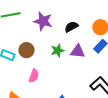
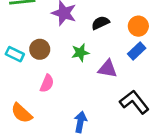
purple triangle: (78, 51) -> (107, 69), moved

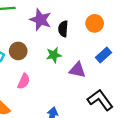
black semicircle: (100, 23) -> (63, 29), moved, turned -63
orange circle: (138, 26) -> (95, 23), moved

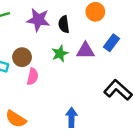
purple triangle: (77, 70) -> (85, 51), moved
pink semicircle: (24, 81) -> (33, 77), moved

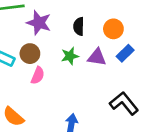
orange circle: (95, 12) -> (113, 29), moved
purple star: (38, 20) -> (39, 23), moved

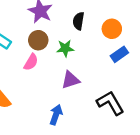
brown circle: (30, 54) -> (38, 40), moved
purple triangle: (97, 57) -> (70, 80), moved, turned -36

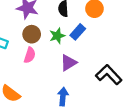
blue rectangle: (119, 54) -> (78, 32), moved

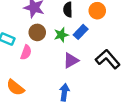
pink semicircle: (30, 55) -> (26, 52), moved
black L-shape: (109, 75) -> (108, 59), moved

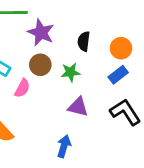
blue rectangle: (81, 32) -> (118, 75), moved
purple triangle: (71, 61) -> (78, 107), turned 35

